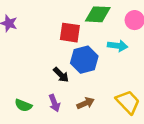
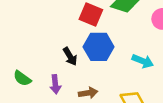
cyan arrow: (118, 46) -> (143, 61), moved

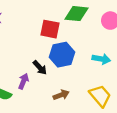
purple arrow: (55, 84) -> (24, 81), moved, turned -140

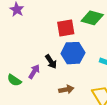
red square: (50, 29) -> (66, 28), turned -30

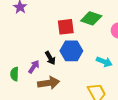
green semicircle: (14, 80) -> (15, 74), turned 56
brown arrow: (66, 89) -> (49, 83), moved, size x1.5

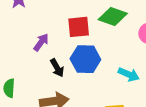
purple arrow: (34, 67) -> (41, 42), moved

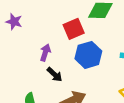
black arrow: (57, 68) -> (55, 74), moved

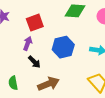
red square: (74, 29) -> (35, 23), moved

